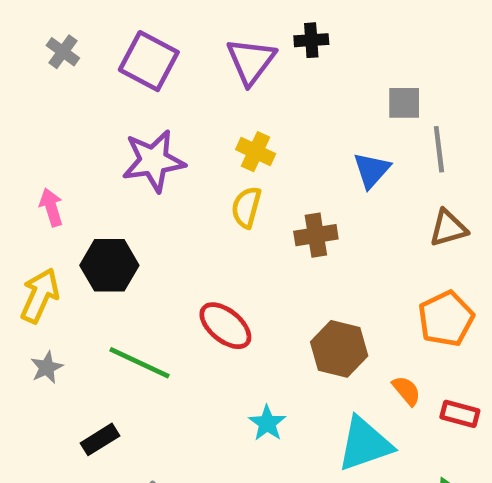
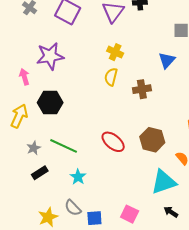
purple star: (153, 161) -> (50, 56), moved
red ellipse: (225, 326) -> (113, 142), moved
gray star: (47, 367) -> (34, 148), moved
cyan star: (267, 423) -> (78, 177), moved
black rectangle: (100, 439) -> (40, 173), moved

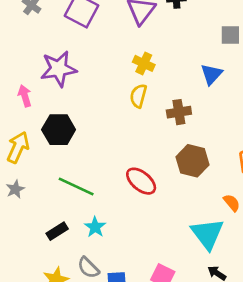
brown hexagon: (152, 140) -> (192, 161), moved
gray star: (34, 148) -> (15, 189), moved
black rectangle: (40, 173) -> (57, 231), moved
cyan triangle: (164, 182) -> (207, 234), turned -48

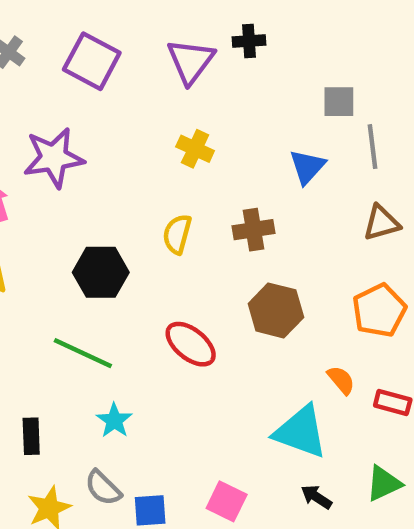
yellow semicircle: (138, 96) -> (177, 234), moved
black hexagon: (59, 130) -> (101, 272), moved
black rectangle: (57, 231) -> (31, 436), moved, turned -60
cyan triangle: (207, 234) -> (301, 432), turned -33

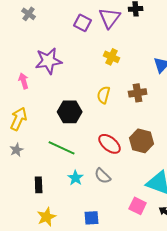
purple square: (92, 61) -> (83, 23), moved, size x0.7
brown hexagon: (276, 310) -> (142, 141), moved
gray semicircle: (103, 488) -> (103, 176), moved
pink square: (227, 501) -> (138, 206), moved

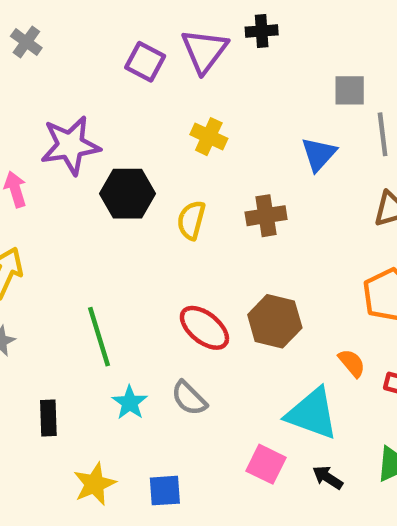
black hexagon: (70, 112) -> (127, 194), moved
green line: (62, 148) -> (99, 337), turned 48
yellow star: (47, 217) -> (95, 484), moved

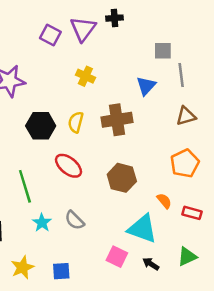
black hexagon: (127, 194) -> (41, 126), moved
brown cross: (266, 216) -> (117, 120), size x1.4
red ellipse: (204, 328) -> (69, 166), moved

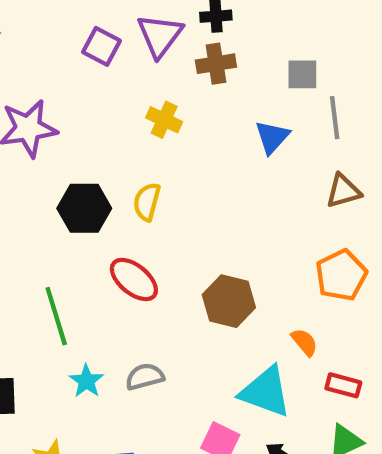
brown cross: (117, 120) -> (216, 64), moved, size x0.7
red rectangle: (192, 213) -> (343, 385), moved
gray semicircle: (75, 220) -> (145, 377), turned 120

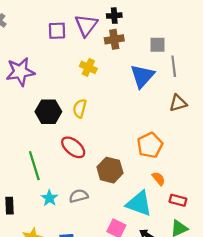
purple square: (102, 46) -> (57, 31), turned -30
blue triangle: (272, 137) -> (142, 76), size x1.4
orange pentagon: (341, 275) -> (150, 145), moved
brown hexagon: (229, 301) -> (110, 170), moved

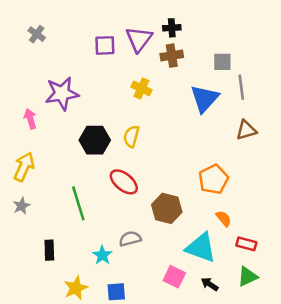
cyan star: (49, 198) -> (102, 255), moved

